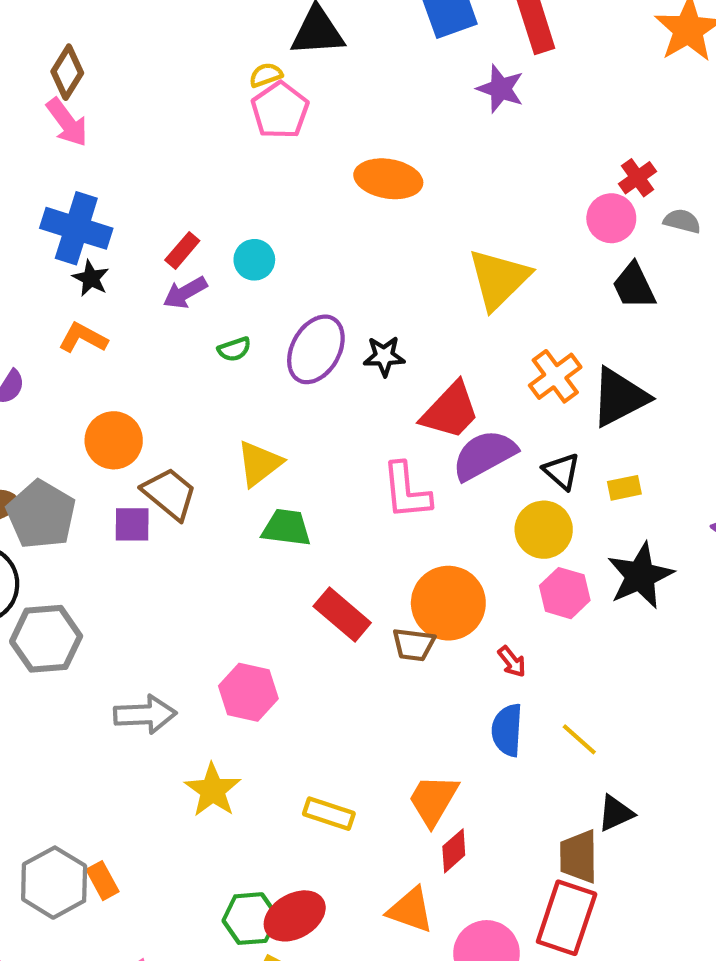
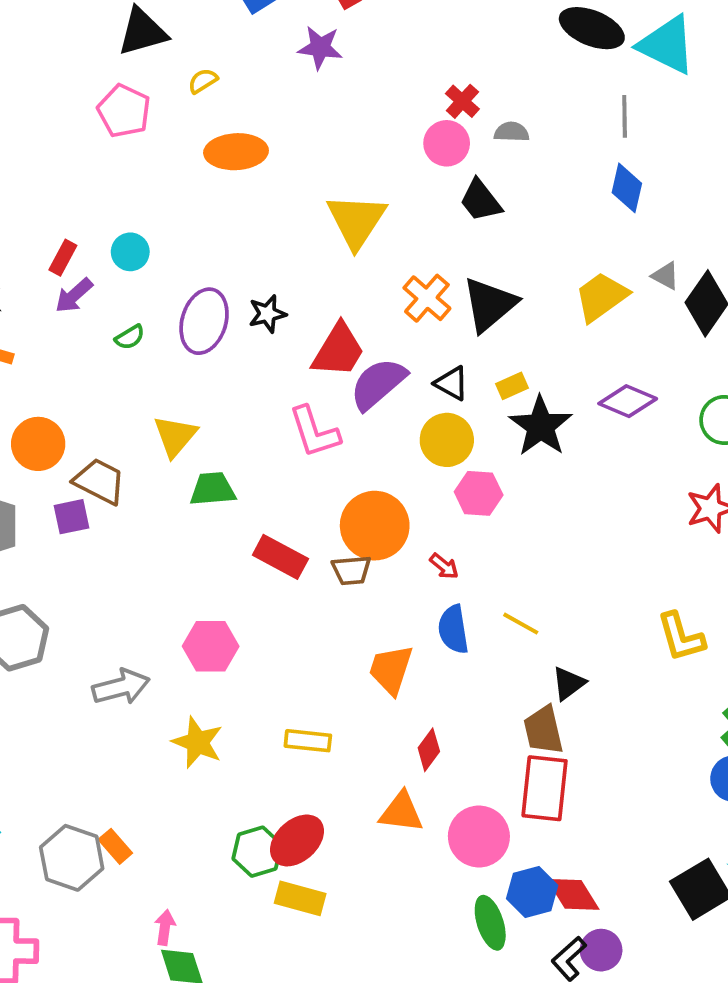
yellow semicircle: (266, 75) -> (203, 81), moved
black star: (640, 576) -> (541, 426), moved
orange trapezoid: (433, 800) -> (391, 670), moved

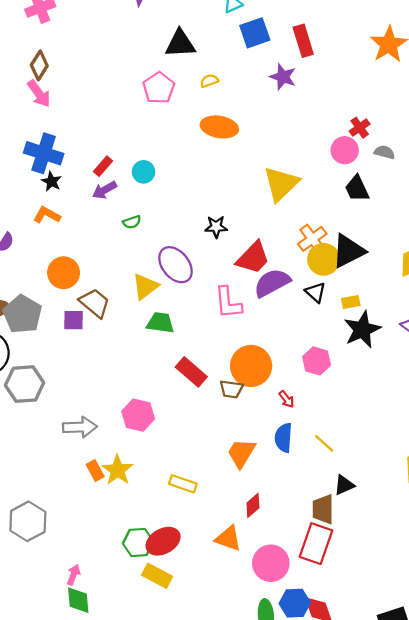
purple ellipse: (204, 321) -> (175, 265), moved, turned -69
yellow circle: (447, 440) -> (324, 259), moved
orange rectangle: (115, 846) -> (95, 470), moved

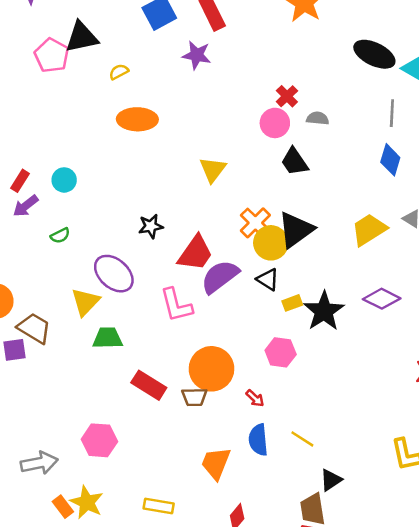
pink pentagon: (159, 88) -> (52, 55), moved
yellow triangle: (281, 184) -> (213, 170), size x0.7
yellow rectangle: (351, 302) -> (292, 303), moved

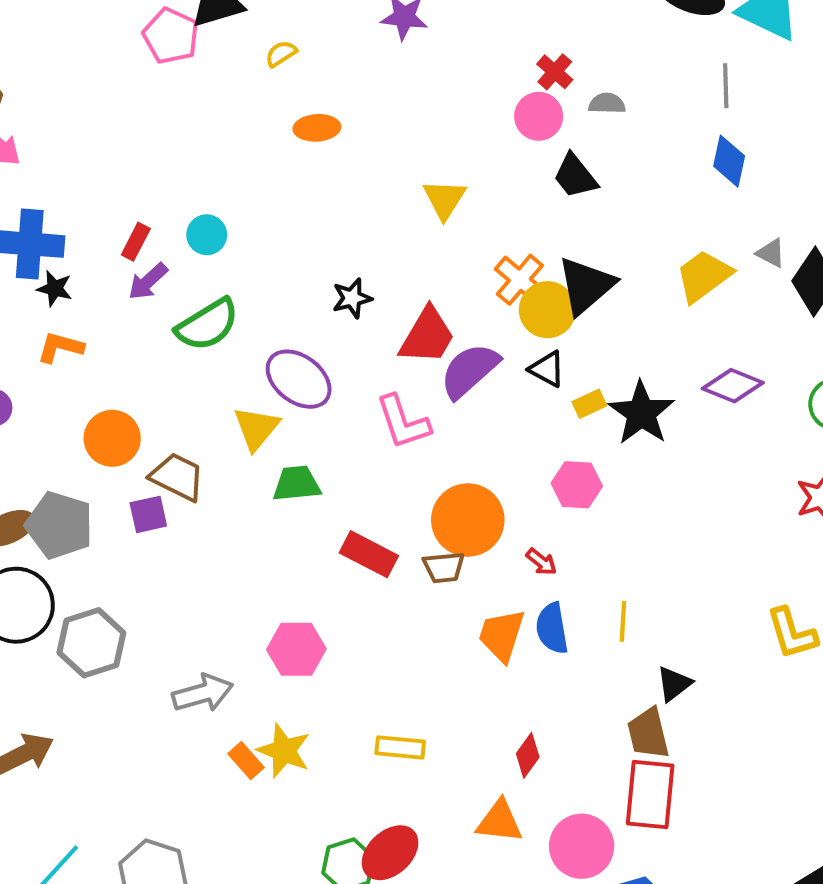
orange ellipse: (137, 119) -> (317, 128), size x0.7
green semicircle: (60, 236) -> (207, 325), size x2.0
yellow line: (302, 439) -> (623, 621), turned 65
orange trapezoid: (216, 463) -> (502, 635), moved

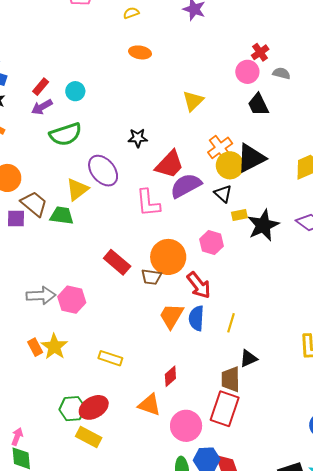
green trapezoid: (297, 484) -> (62, 216), moved
pink hexagon: (577, 485) -> (211, 243), moved
red arrow: (541, 562) -> (199, 285), size x1.8
gray arrow: (203, 693) -> (41, 295), moved

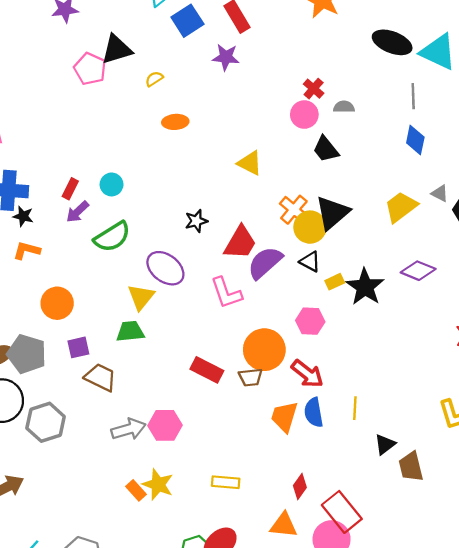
yellow triangle: (193, 101) -> (250, 163), turned -35
brown trapezoid: (34, 204) -> (100, 377), moved
brown trapezoid: (231, 379) -> (411, 467), moved
red rectangle: (225, 409) -> (342, 512), moved, turned -44

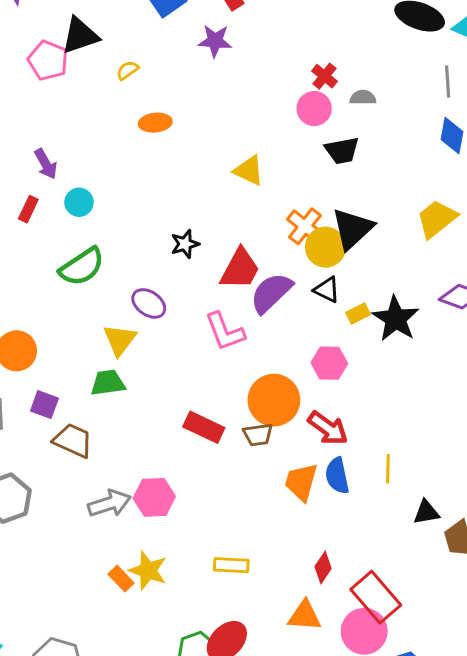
black trapezoid: (326, 149) -> (342, 150), turned -60
purple arrow: (77, 212) -> (46, 164), moved, turned -75
purple ellipse: (165, 268) -> (149, 303), size x0.7
purple square: (78, 347) -> (44, 405), turned 35
black triangle: (385, 444) -> (426, 512), turned 30

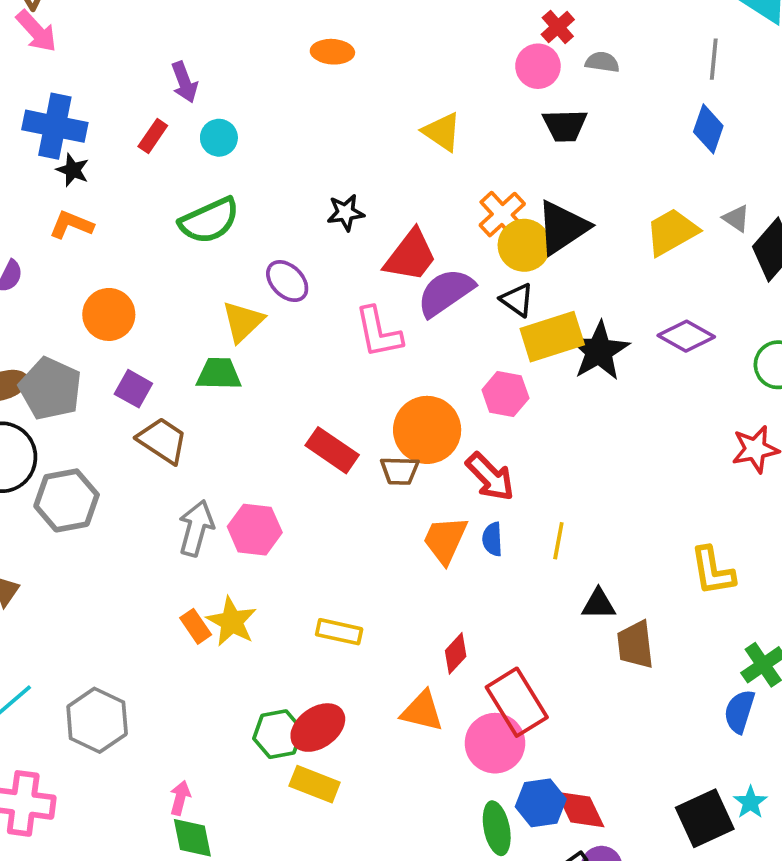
yellow rectangle: (358, 313) -> (552, 337), size x2.0
blue semicircle: (337, 476) -> (492, 539), size x0.7
gray arrow: (109, 503) -> (196, 528), turned -66

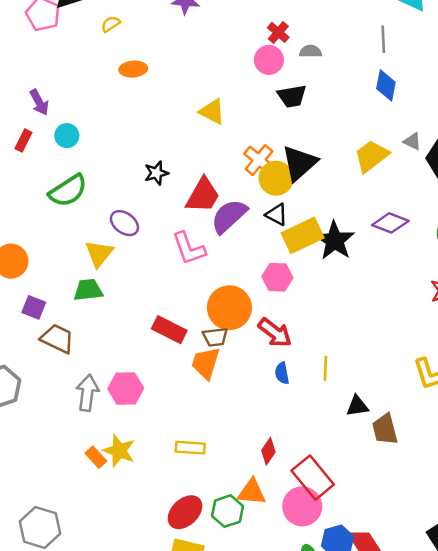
orange trapezoid: (445, 540) -> (206, 363), moved
green hexagon: (278, 734) -> (228, 511), moved

